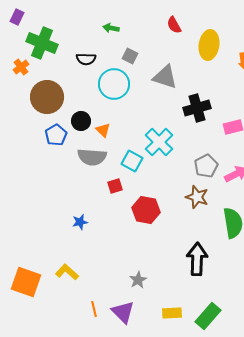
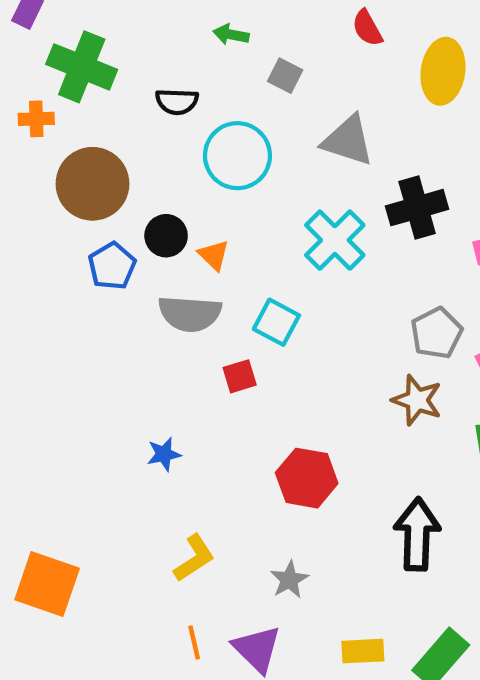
gray square: (130, 56) -> (285, 76), moved
orange cross: (21, 67) -> (36, 119), turned 35
cyan cross: (159, 142) -> (335, 240), moved
red hexagon: (146, 210) -> (307, 478), moved
yellow L-shape: (67, 272) -> (194, 558), moved, turned 105

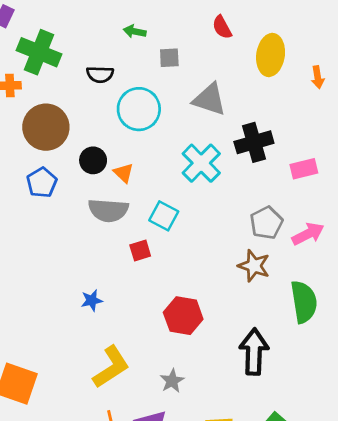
gray square: (285, 76) -> (169, 58), turned -30
blue pentagon: (112, 266) -> (42, 183), moved
yellow L-shape: (194, 558) -> (111, 367), size x1.4

